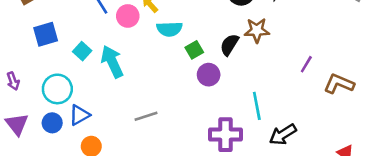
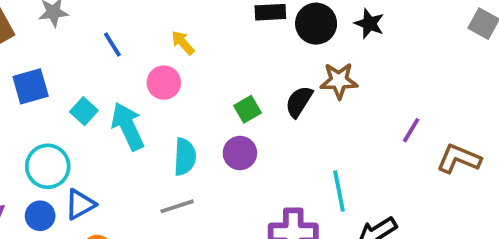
pink circle: (128, 16) -> (164, 83), moved
cyan semicircle: (169, 29) -> (185, 157), moved, turned -85
purple circle: (209, 75) -> (240, 153), moved

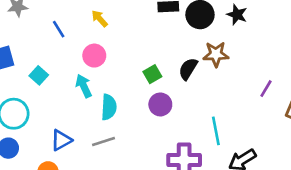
yellow arrow: (183, 43) -> (100, 19), moved
cyan arrow: (128, 126) -> (84, 86), moved, size x0.7
purple circle: (240, 153) -> (160, 104), moved
blue triangle: (80, 204) -> (61, 140), moved

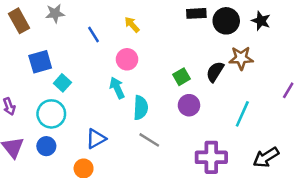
cyan square: (39, 75) -> (62, 83), moved
cyan line: (216, 131) -> (242, 114), moved, turned 35
gray line: (104, 141) -> (149, 140), moved, turned 50

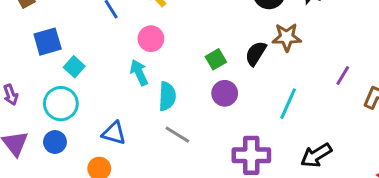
blue triangle: (96, 139) -> (114, 133), turned 45

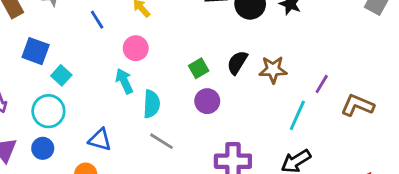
brown star: (287, 37) -> (273, 70), moved
blue square: (48, 42) -> (36, 51), turned 36
cyan line: (288, 104) -> (297, 115), moved

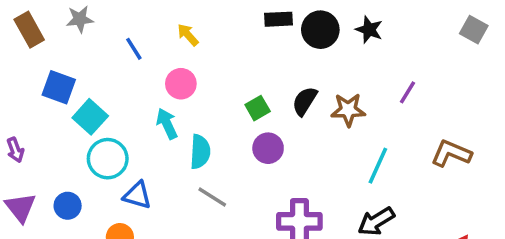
cyan square: (61, 75) -> (90, 117), size x1.4
purple line: (322, 84) -> (408, 92), moved
cyan circle: (48, 111) -> (108, 159), moved

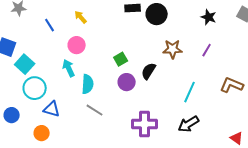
black star: (369, 30) -> (209, 17), moved
black semicircle: (305, 101) -> (149, 71), moved
brown star: (348, 110) -> (173, 49), moved

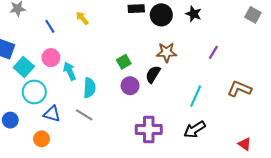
black star: (209, 17) -> (194, 14), moved
pink circle: (77, 45) -> (51, 58), moved
brown star: (173, 49) -> (166, 52), moved
gray line: (95, 110) -> (84, 115), moved

